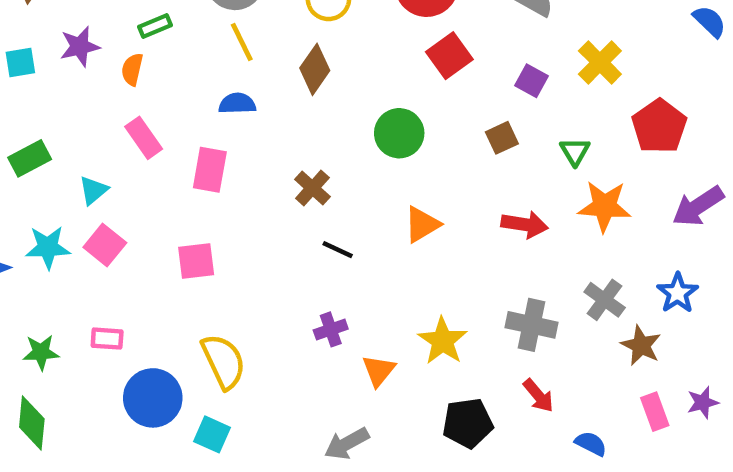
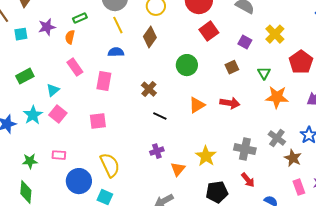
red arrow: (525, 225) -> (230, 103), moved
cyan star: (48, 247) -> (33, 115), turned -30

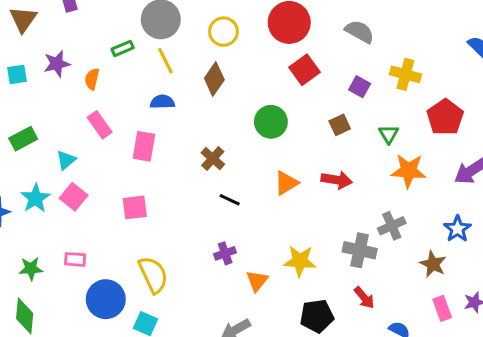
green rectangle: (80, 18) -> (123, 48), moved
yellow cross: (275, 34) -> (405, 74), turned -30
gray cross: (277, 138) -> (392, 226), moved, turned 30
yellow star: (206, 156) -> (300, 261), turned -30

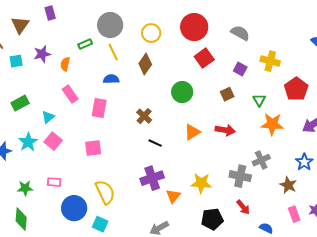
purple cross: (225, 253) -> (152, 178), size x1.6

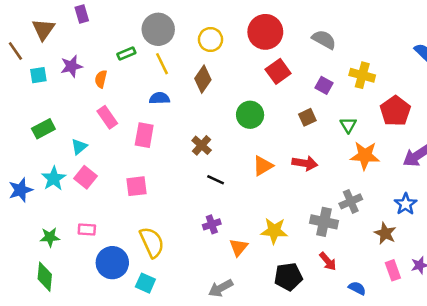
purple cross: (152, 178) -> (212, 224), size x0.6

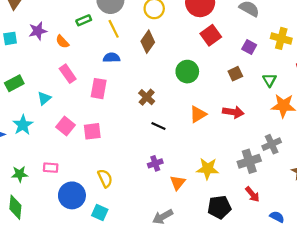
orange semicircle: (101, 79) -> (62, 42), turned -56
pink square: (86, 177) -> (66, 126), moved
gray cross: (324, 222) -> (249, 161), turned -30
yellow semicircle: (152, 242) -> (105, 178), size x0.7

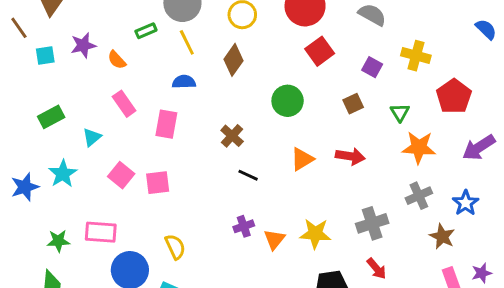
gray cross: (272, 144) -> (419, 196), moved
pink rectangle: (51, 168) -> (101, 232), size x1.5
orange triangle: (178, 183) -> (274, 239), moved

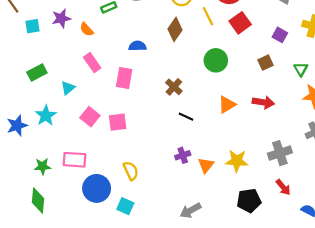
yellow line: (187, 42) -> (208, 16), moved

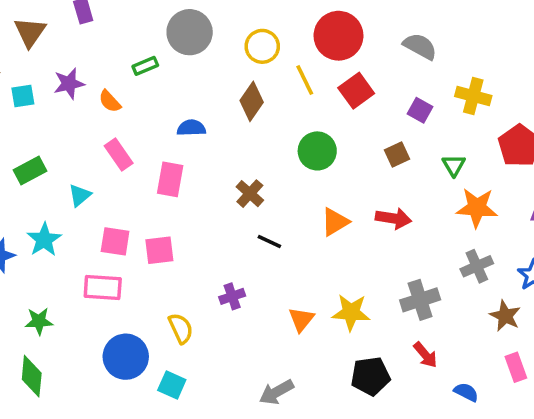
pink square: (90, 117) -> (115, 241), turned -30
purple cross: (183, 155) -> (232, 296), moved
pink rectangle: (74, 160) -> (103, 287), moved

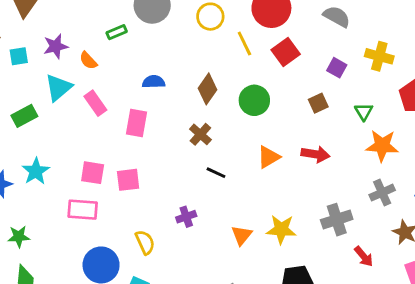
brown diamond: (252, 101) -> (208, 89), moved
cyan triangle: (80, 195) -> (58, 88), moved, size x1.5
green star: (39, 321) -> (19, 237), moved
red arrow: (425, 355) -> (364, 256), moved

